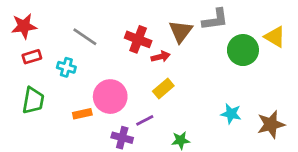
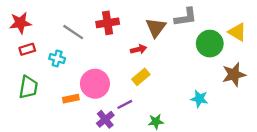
red cross: (138, 39) -> (108, 23), moved, turned -30
brown star: (271, 124) -> (234, 75), moved
purple cross: (122, 138) -> (105, 119), turned 36

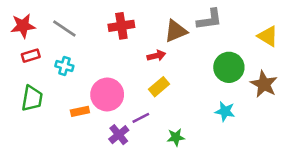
brown triangle: (156, 27) -> (176, 31), turned 30
gray line: (73, 32) -> (64, 28), moved
green circle: (210, 44) -> (229, 67), moved
brown star: (234, 75) -> (264, 84), turned -30

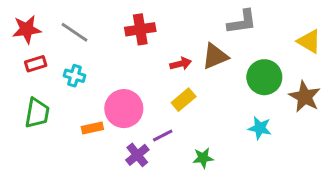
brown triangle: (176, 31) -> (215, 56), moved

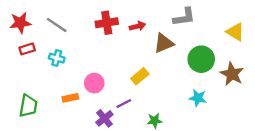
red arrow: (181, 64) -> (137, 26), moved
pink circle: (124, 109) -> (94, 83), size x0.7
green trapezoid: (37, 113) -> (28, 106), moved

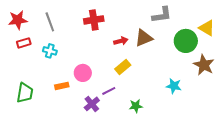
gray line: (57, 25) -> (50, 22), turned 36
red arrow: (137, 26) -> (121, 41), moved
green circle: (201, 59) -> (186, 41), moved

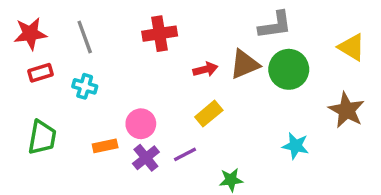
green circle: (186, 41) -> (289, 69), moved
green trapezoid: (25, 93) -> (42, 137), moved
purple cross: (92, 104) -> (146, 158), moved

